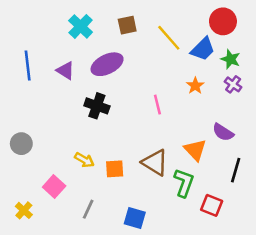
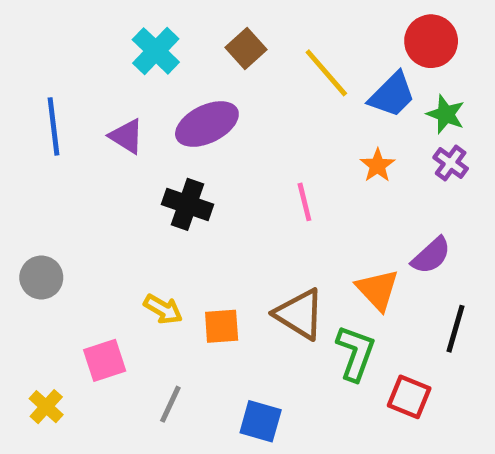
brown square: (127, 25) -> (246, 48), turned -30
purple semicircle: (223, 132) -> (431, 256), turned -75
pink square: (54, 186) -> (105, 360), turned 30

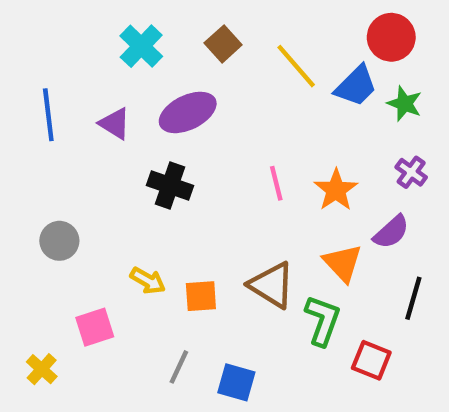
purple cross: (451, 163) -> (411, 172), moved
orange star: (377, 165) -> (336, 190), moved, size x1.4
gray circle: (41, 278) -> (59, 241), moved
gray line: (170, 404) -> (179, 367), moved

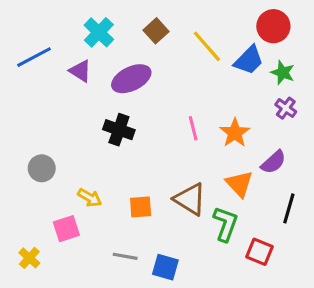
blue line: (48, 115) -> (34, 57), moved, turned 69
purple triangle: (115, 124) -> (80, 71), moved
purple cross: (411, 172) -> (286, 108), moved
yellow arrow: (148, 281) -> (90, 198), moved
gray line: (179, 367) -> (125, 256), turned 75

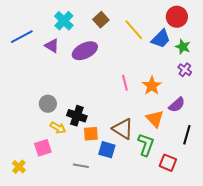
black cross: (119, 130) -> (77, 116), moved
gray circle: (42, 168) -> (48, 104), moved
blue square: (165, 267) -> (107, 150), moved

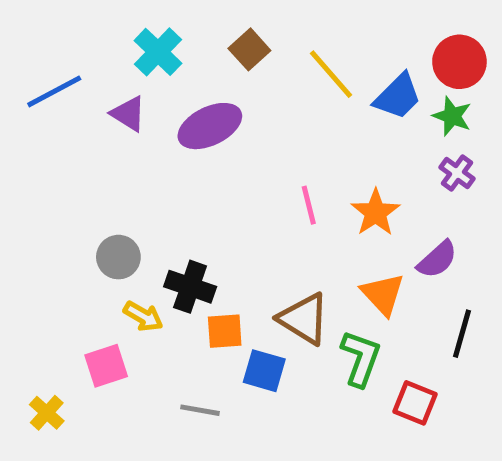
red circle: (177, 17) -> (459, 62), moved

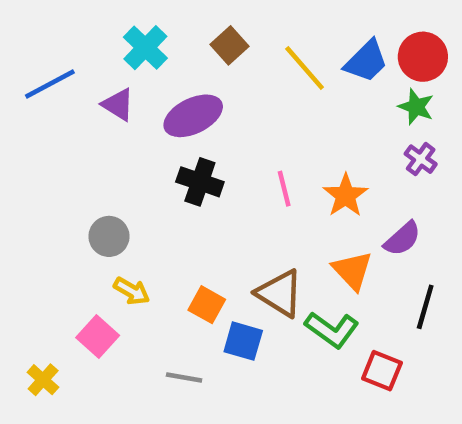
blue trapezoid: (398, 96) -> (366, 61), moved
black cross: (190, 287) -> (200, 182), moved
orange square: (225, 331) -> (207, 305), turned 33
green L-shape: (361, 358) -> (332, 330), turned 106
pink square: (106, 366) -> (98, 336), turned -30

